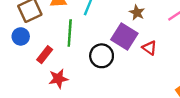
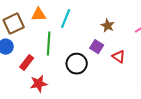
purple square: (124, 36) -> (97, 47), size x0.6

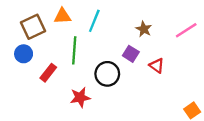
red star: (39, 84) -> (80, 97), moved

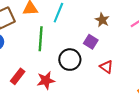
red triangle: (157, 66) -> (106, 67), moved
red rectangle: (48, 73) -> (18, 76), moved

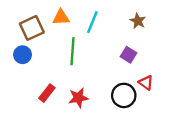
brown star: (102, 20) -> (138, 21), moved
black circle: (70, 60) -> (124, 95), moved

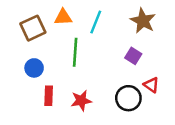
brown star: (138, 21) -> (143, 21), size x1.5
blue circle: (23, 55) -> (34, 68), moved
red rectangle: (47, 93) -> (49, 96), turned -36

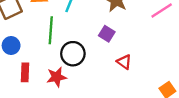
black circle: (128, 98) -> (73, 54), moved

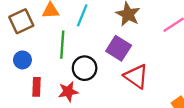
purple square: (107, 34) -> (119, 48), size x1.5
red triangle: (124, 62) -> (136, 76), size x1.6

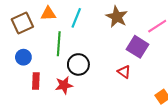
purple square: (119, 48) -> (138, 47), moved
red triangle: (136, 76) -> (124, 72), size x0.6

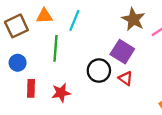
brown star: (117, 17) -> (133, 19), moved
purple square: (138, 47) -> (122, 52), moved
black circle: (78, 64) -> (99, 71), moved

